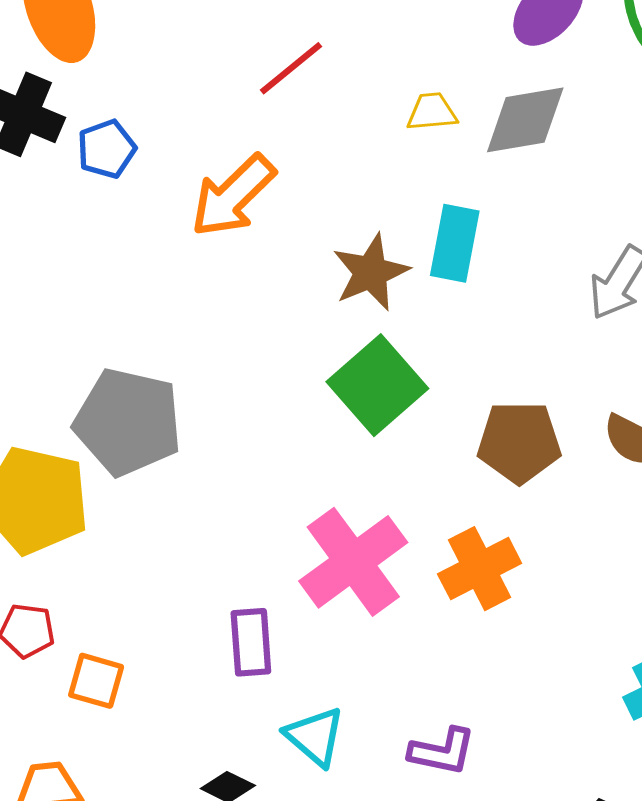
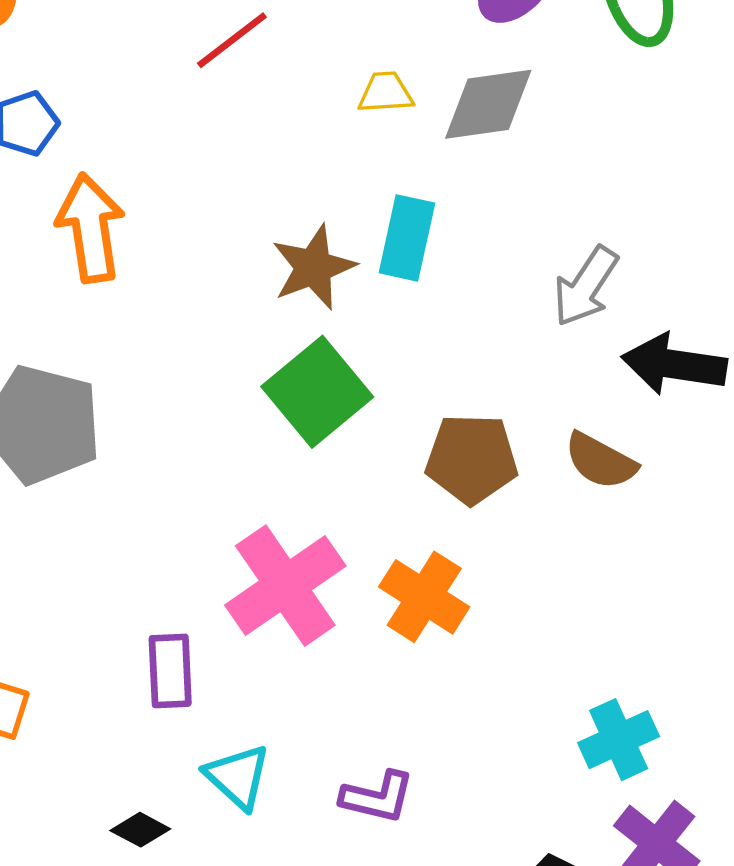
orange arrow: (233, 196) -> (91, 228), moved, turned 124
orange cross: (480, 569) -> (424, 597), turned -32

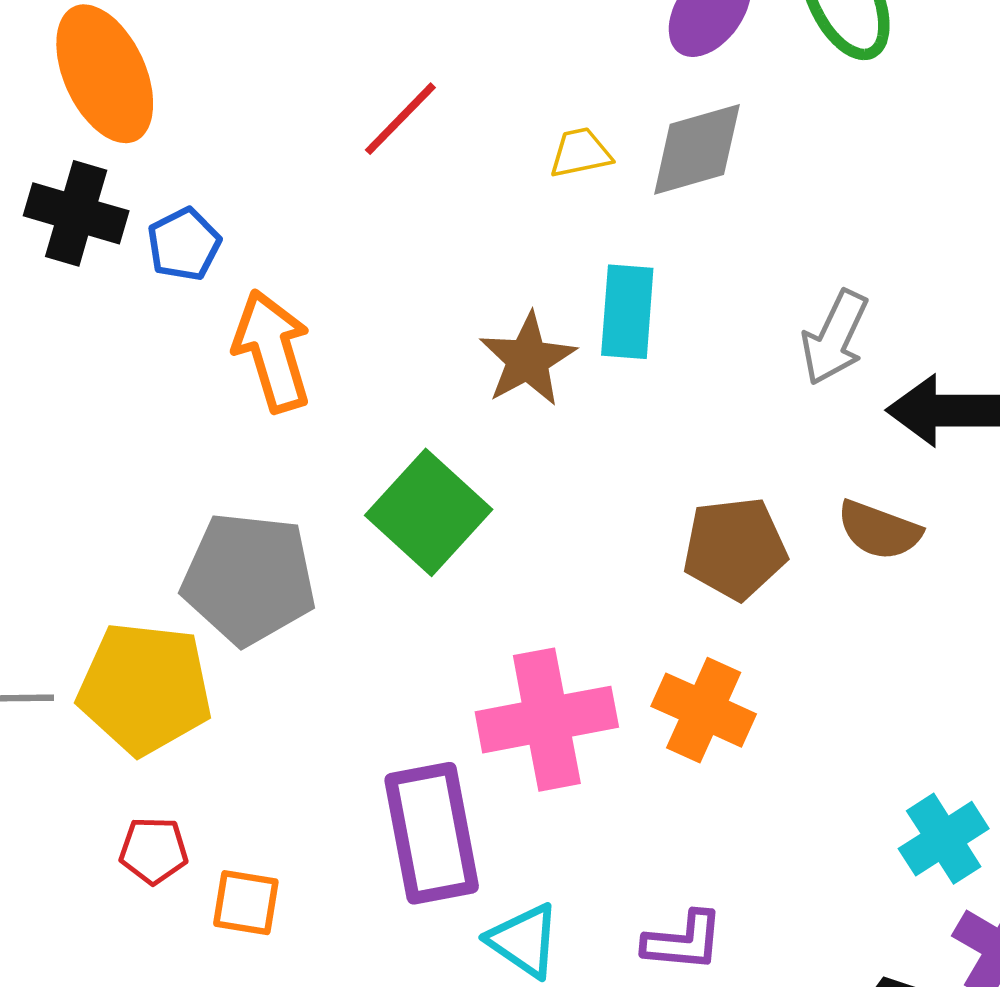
green square: (317, 392) -> (429, 512), moved
pink cross: (285, 586) -> (547, 720), turned 32
purple rectangle: (170, 671) -> (432, 833), size x1.6

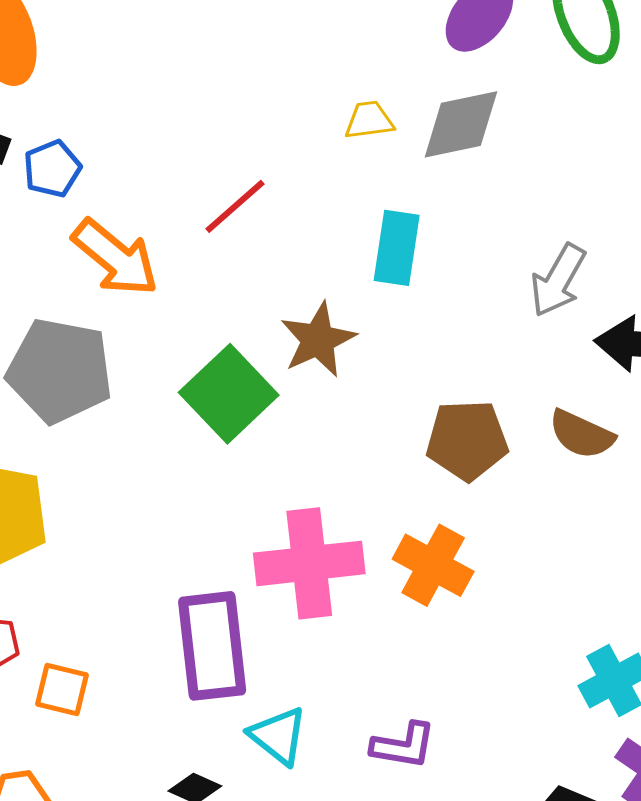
red line: (400, 119) -> (235, 206), moved
orange arrow: (272, 351) -> (115, 258), turned 142
brown star: (528, 359) -> (318, 340), moved
gray pentagon: (249, 579) -> (60, 371), moved

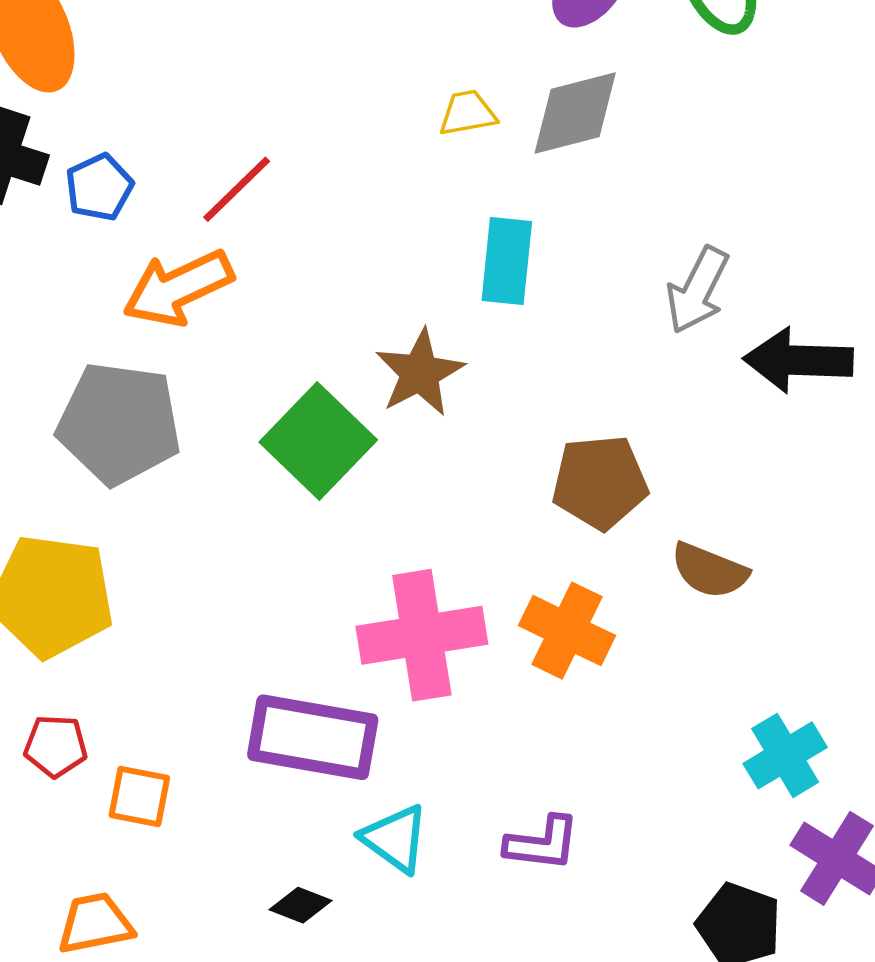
red line: (235, 206) -> (237, 189), moved
orange arrow: (115, 258) -> (178, 288), turned 118
brown semicircle: (582, 434) -> (709, 571), moved
purple rectangle: (212, 646) -> (313, 737), turned -71

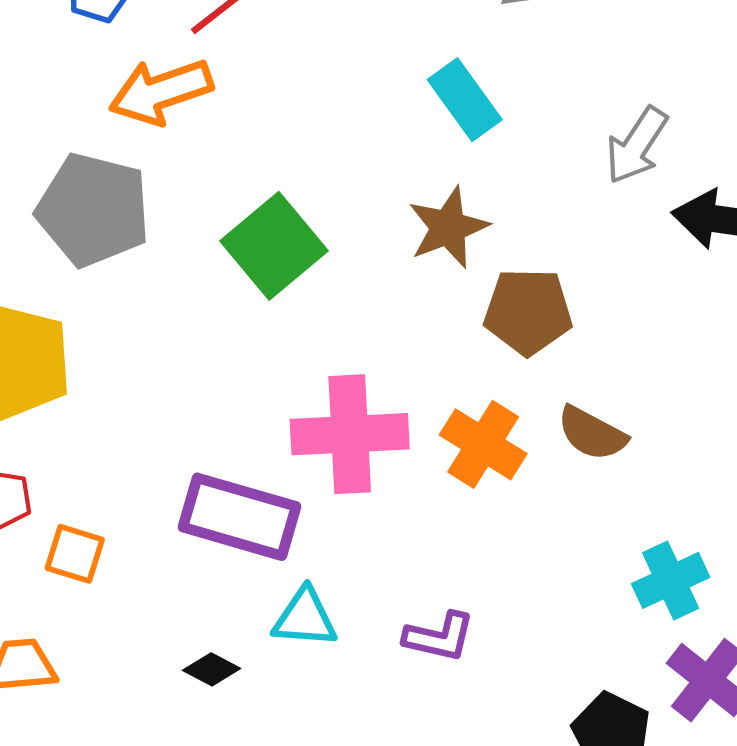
cyan rectangle: (507, 261) -> (465, 100), turned -48
brown star: (420, 373) -> (448, 227), moved
brown semicircle: (709, 571) -> (592, 433), moved
cyan triangle: (395, 839) -> (305, 618), turned -38

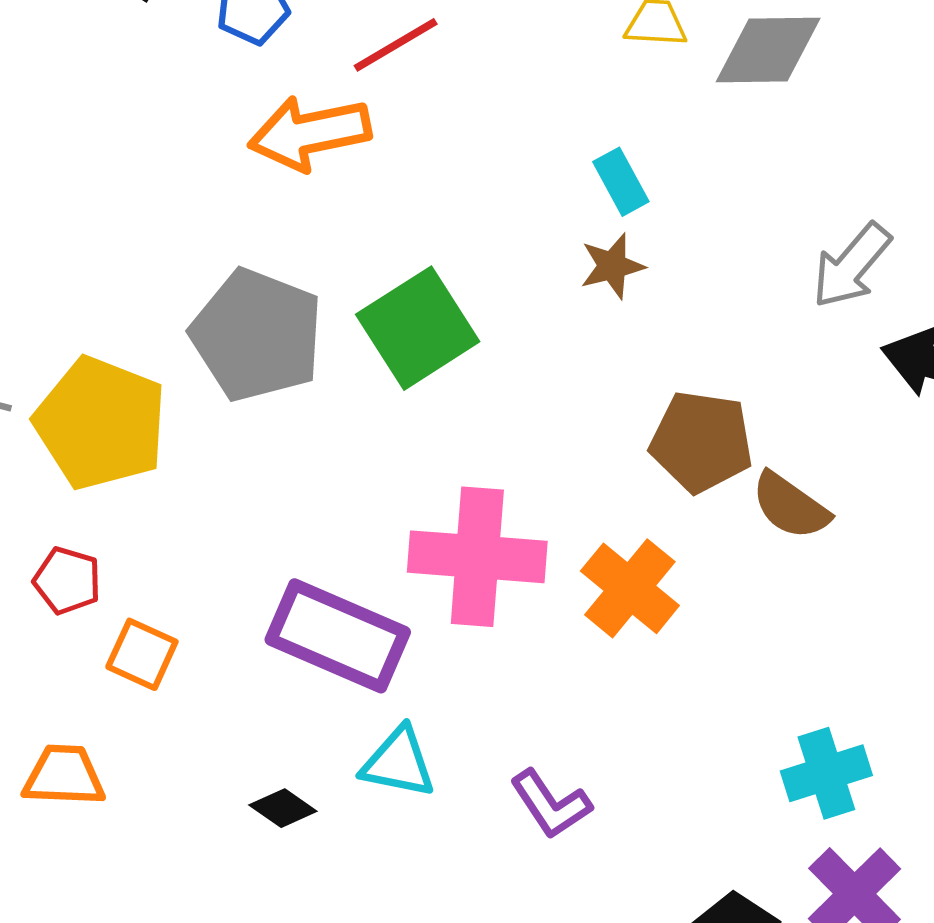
cyan rectangle: (465, 100) -> (621, 182), moved, size x0.7
gray pentagon: (93, 210) -> (257, 335), moved
brown star: (448, 227) -> (612, 266), moved, size x0.7
brown semicircle: (592, 433) -> (790, 506), moved
purple L-shape: (439, 637) -> (551, 804), turned 36

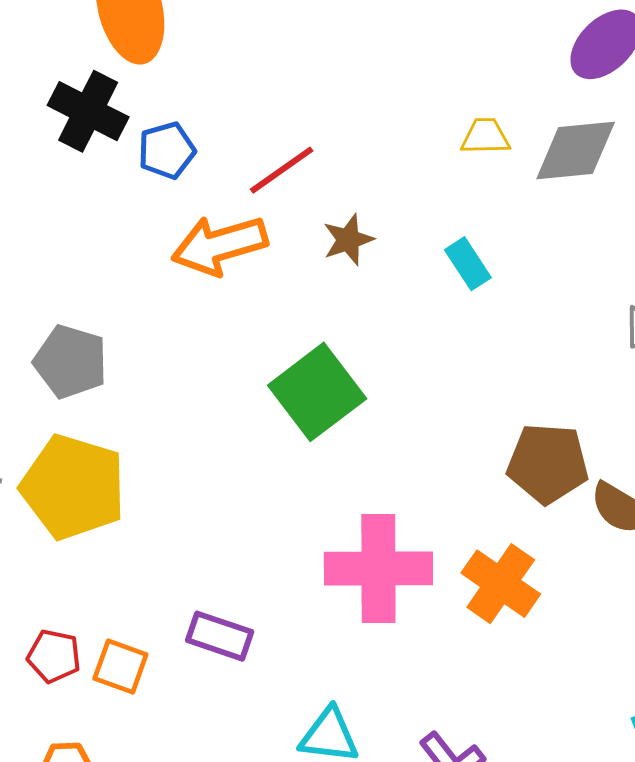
brown star: (612, 266) -> (348, 240), moved
gray pentagon: (257, 335) -> (71, 362), moved, size x0.7
red pentagon: (67, 581) -> (54, 656), moved
purple rectangle: (338, 636) -> (220, 636), moved, size x0.6

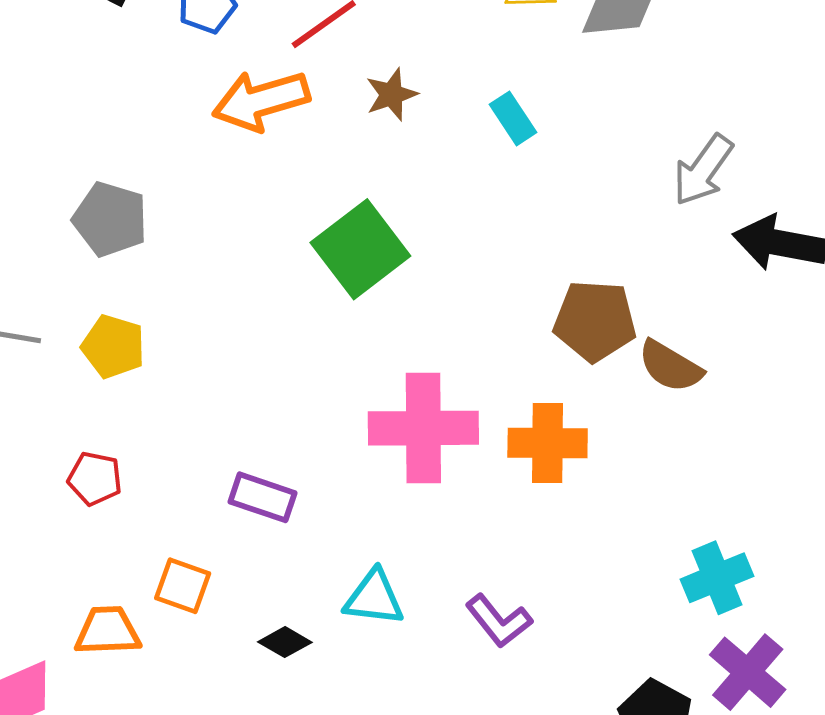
yellow pentagon: (73, 487) -> (113, 347), size x0.6
orange cross: (501, 584) -> (548, 443), turned -34
red pentagon: (54, 656) -> (95, 479), moved
orange square: (120, 667) -> (183, 586), moved

